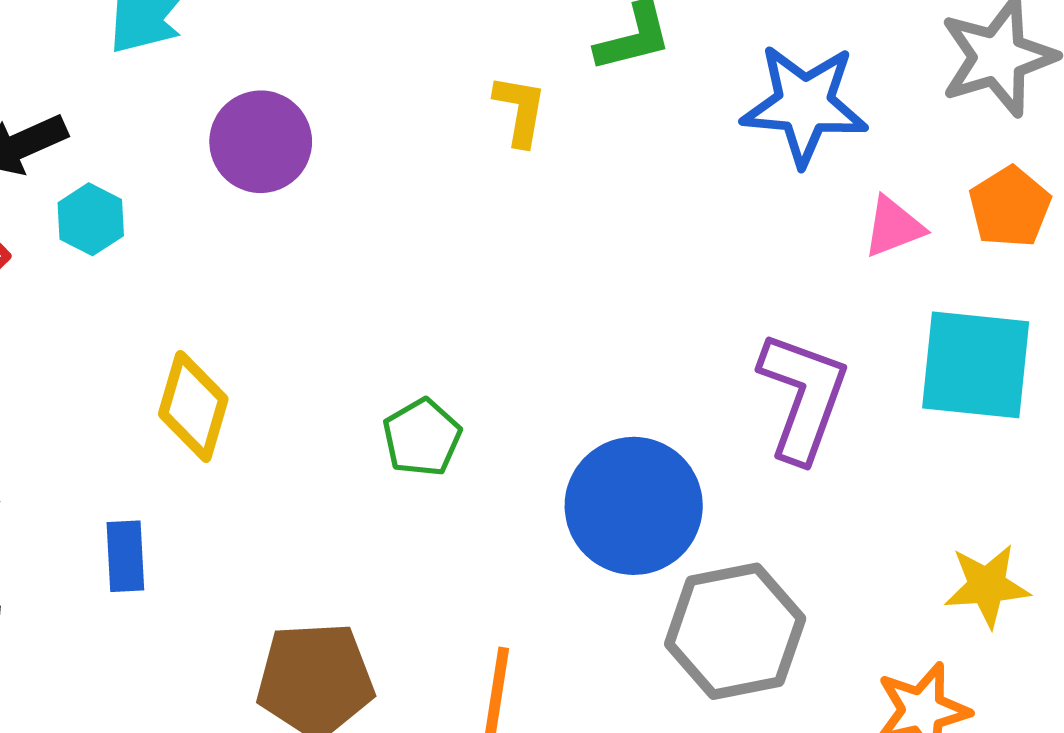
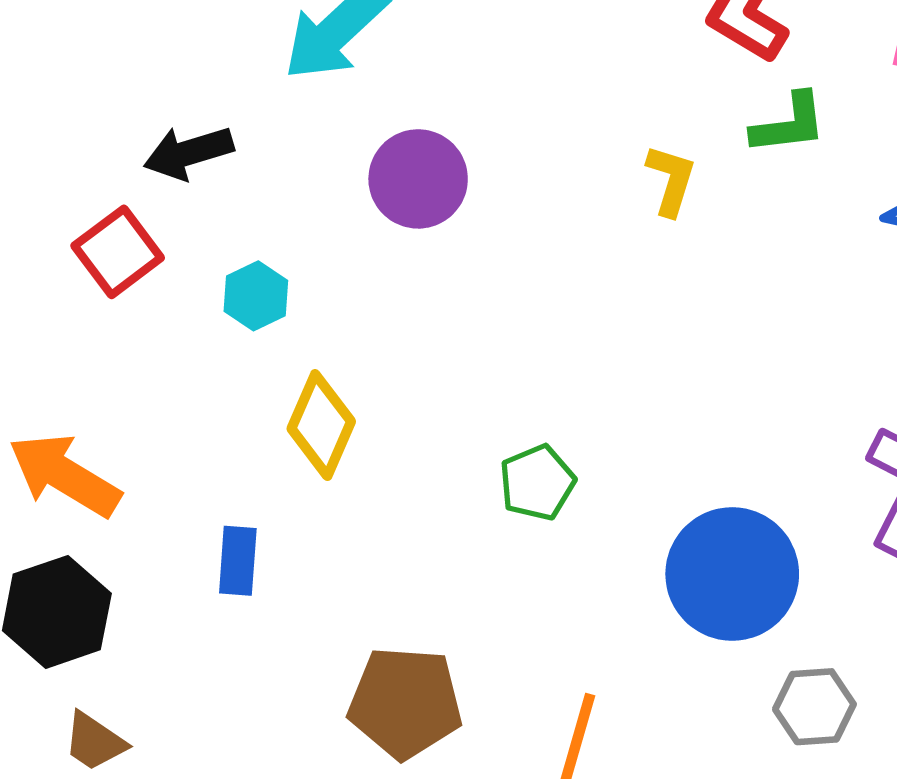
cyan hexagon: (91, 219) -> (256, 296), moved
gray hexagon: (735, 631) -> (814, 707), size x0.6

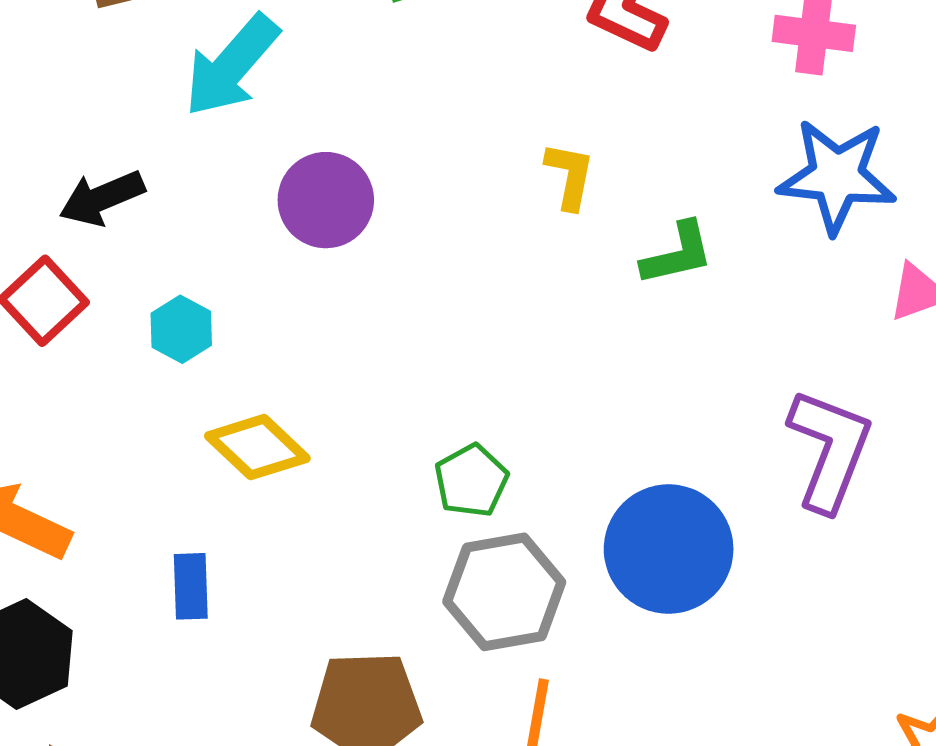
green L-shape: (789, 124) -> (677, 254), moved
yellow diamond: (321, 425) -> (257, 447), turned -64
gray hexagon: (814, 707) -> (504, 592), moved, size x1.5

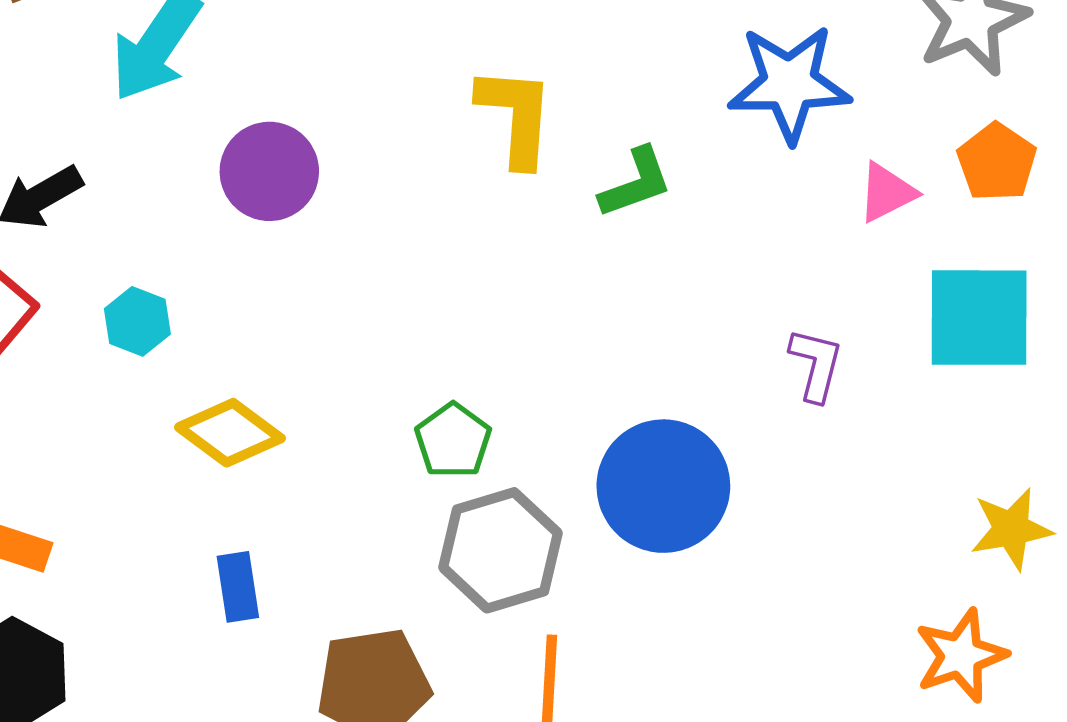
yellow L-shape: (570, 176) -> (516, 116), size x1.5
purple L-shape: (830, 450) -> (816, 365), size x0.6
blue rectangle: (191, 586) -> (238, 587), moved

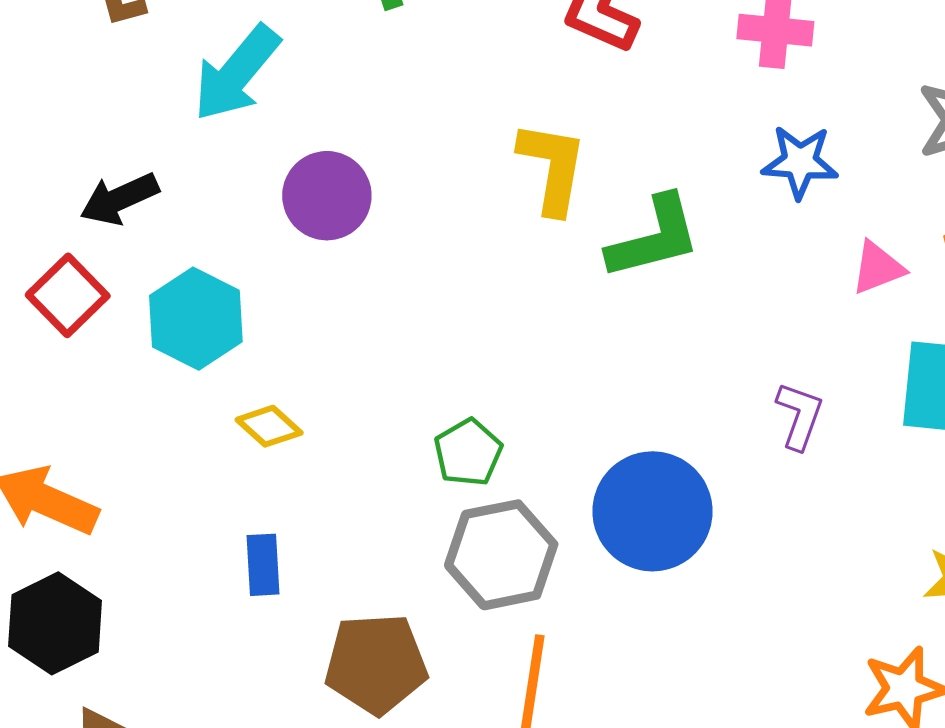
blue star: (789, 84) -> (800, 162), size x0.7
green L-shape: (636, 183) -> (654, 237), size x1.4
cyan hexagon: (137, 321) -> (196, 319), size x1.6
yellow diamond: (230, 433) -> (269, 426), size x0.7

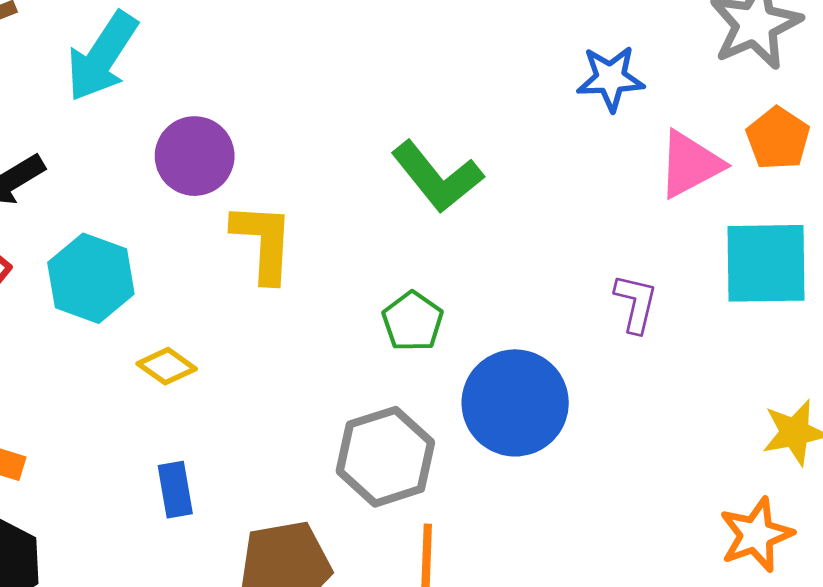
yellow L-shape: (552, 168) -> (263, 242), moved
green L-shape: (654, 237) -> (437, 177), moved, turned 72
pink triangle: (878, 268) -> (690, 164), size x1.4
green pentagon: (468, 452) -> (413, 321), moved

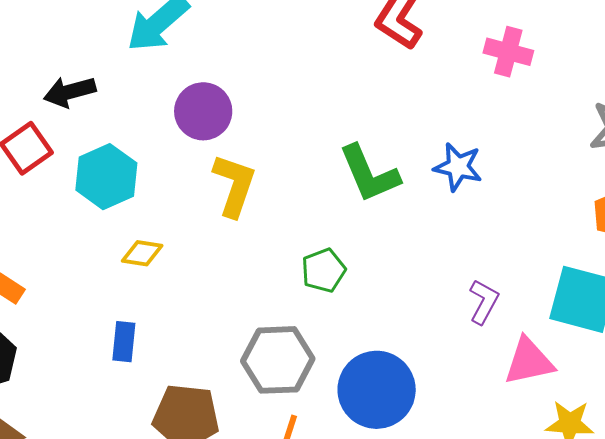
blue star: (610, 78) -> (458, 167), moved
pink triangle: (690, 164) -> (529, 361), moved
yellow diamond: (167, 366) -> (142, 253), turned -42
blue circle: (515, 403) -> (377, 390), moved

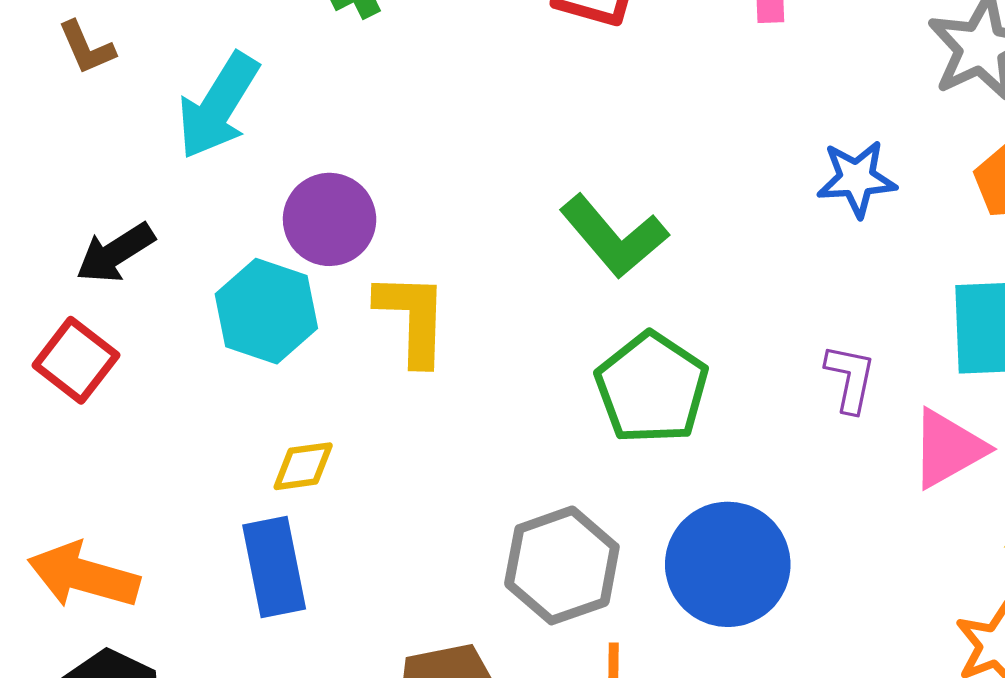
blue star: (458, 167) -> (857, 179), moved
cyan hexagon: (106, 177) -> (266, 311), moved
green pentagon: (324, 270) -> (652, 388), moved, size x1.6
blue rectangle: (124, 342) -> (274, 567), moved, size x1.5

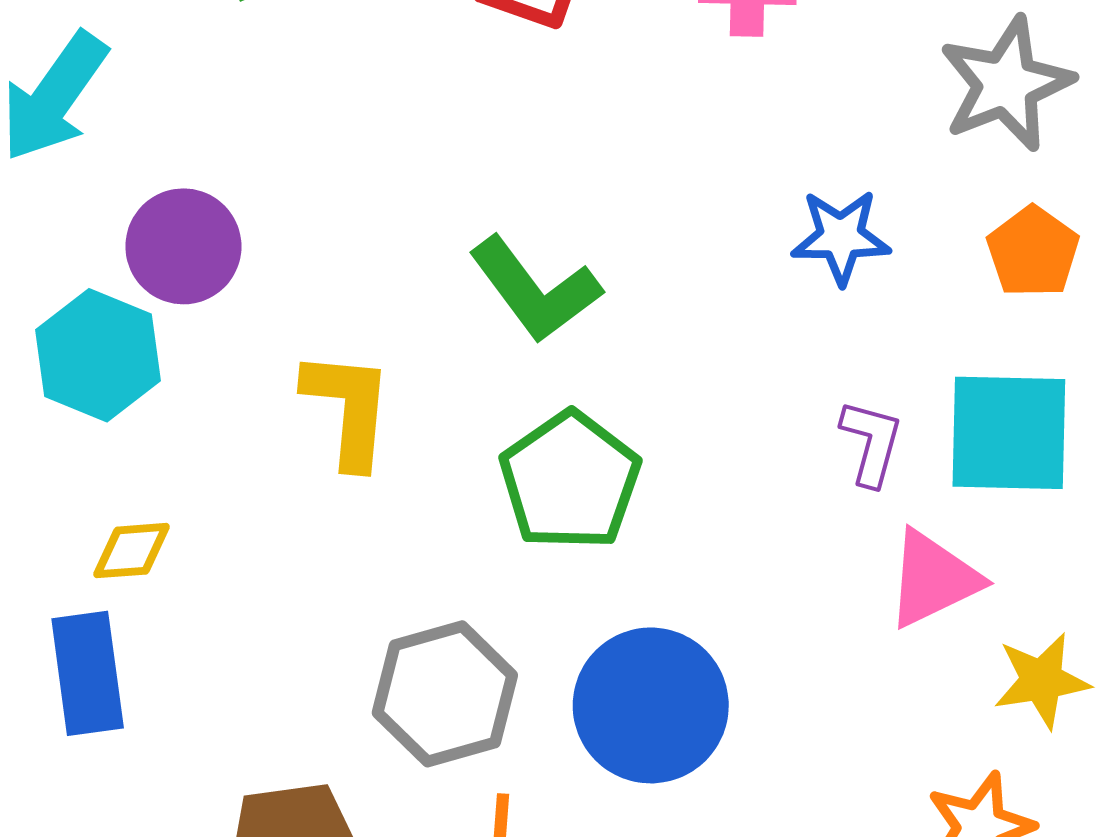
yellow L-shape: (412, 318) -> (348, 409), moved
purple L-shape: (850, 378) -> (871, 443), moved

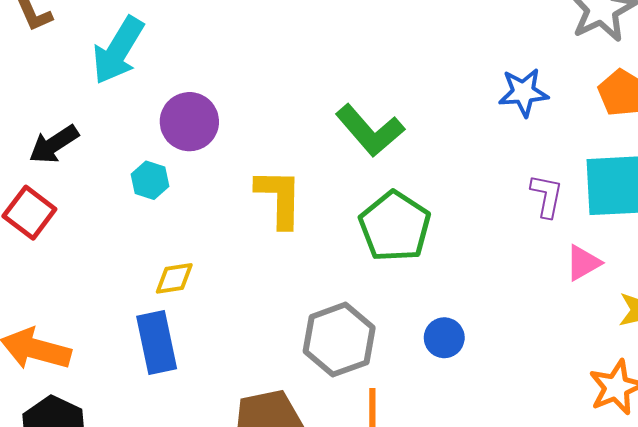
cyan hexagon: (98, 355) -> (150, 180), size x0.6
pink triangle: (933, 579) -> (583, 263), size x0.7
blue circle: (651, 705) -> (444, 338), size x0.5

